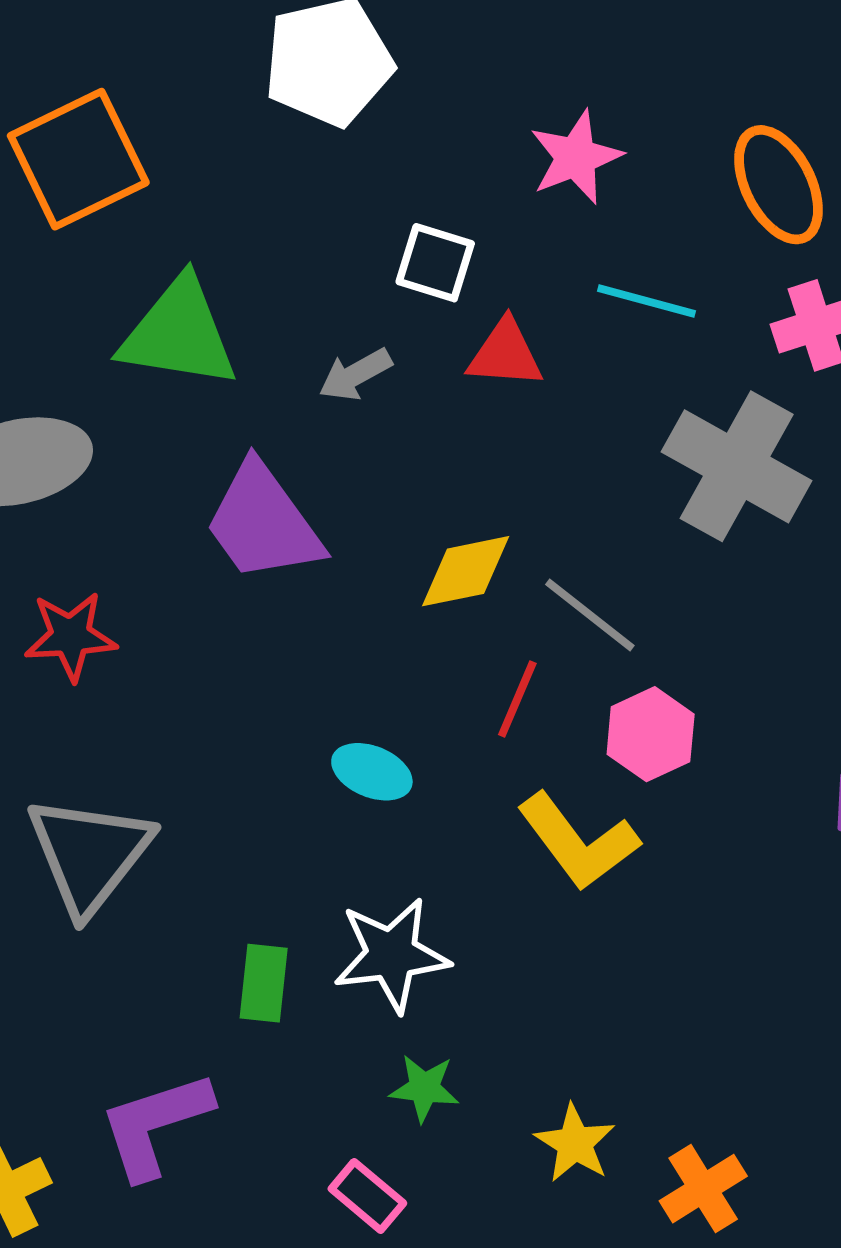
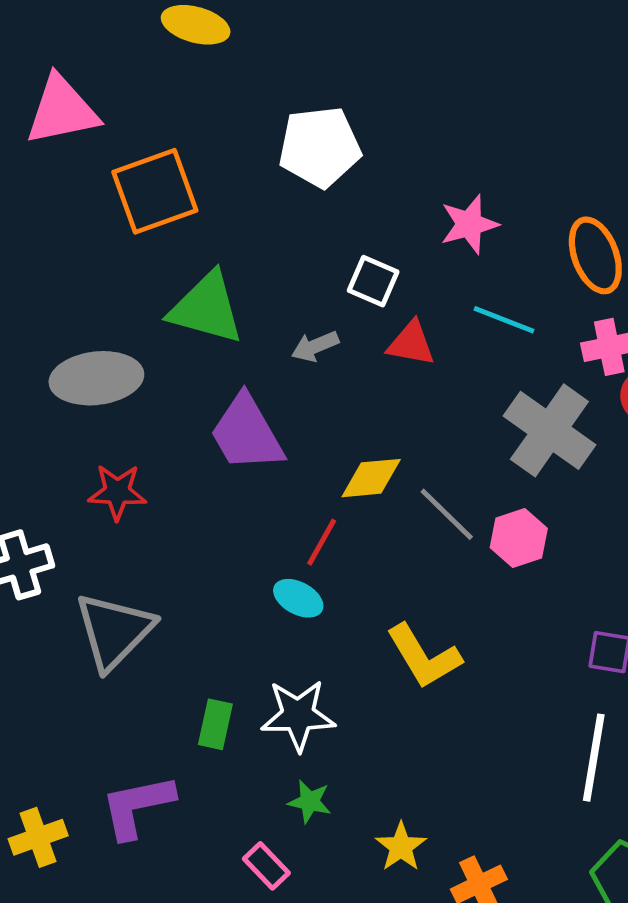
red line: (517, 699) -> (322, 542), moved
pink hexagon: (651, 734) -> (519, 538), moved

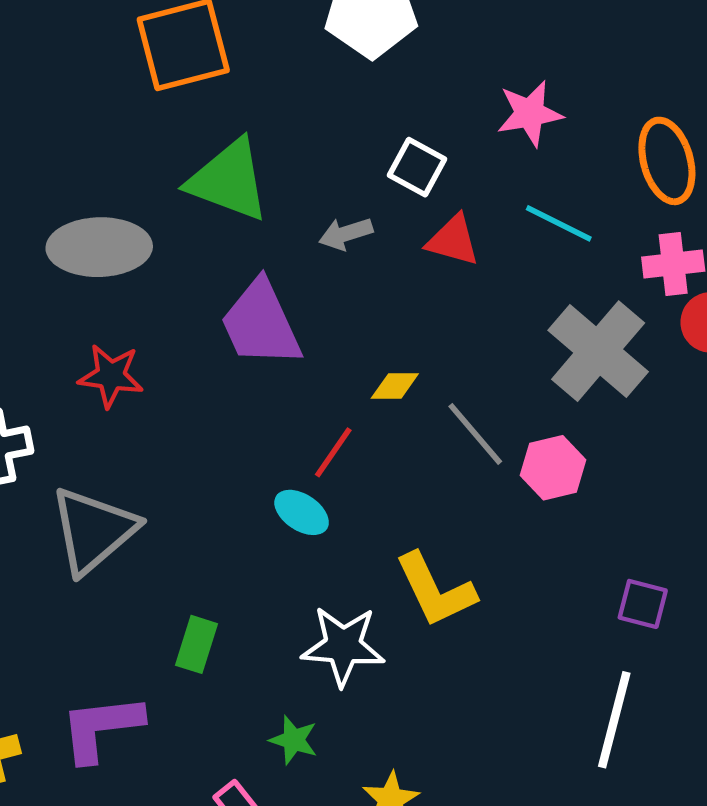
yellow diamond: (371, 478) -> (395, 386), size x0.7
white star: (298, 715) -> (343, 646), moved

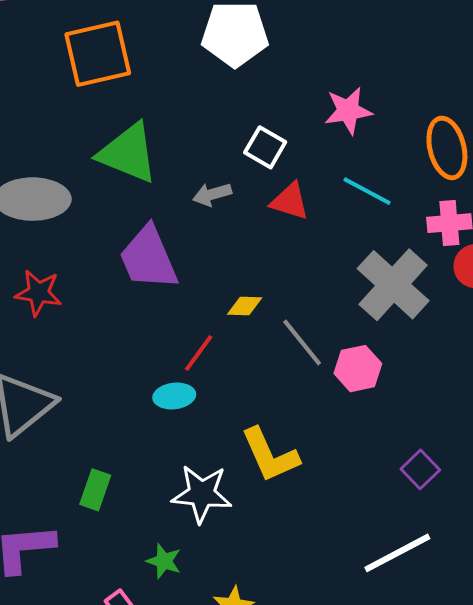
cyan ellipse: (302, 512) -> (174, 396), turned -42
purple square: (643, 604) -> (420, 469), turned 30
white line: (614, 720) -> (397, 553), turned 46

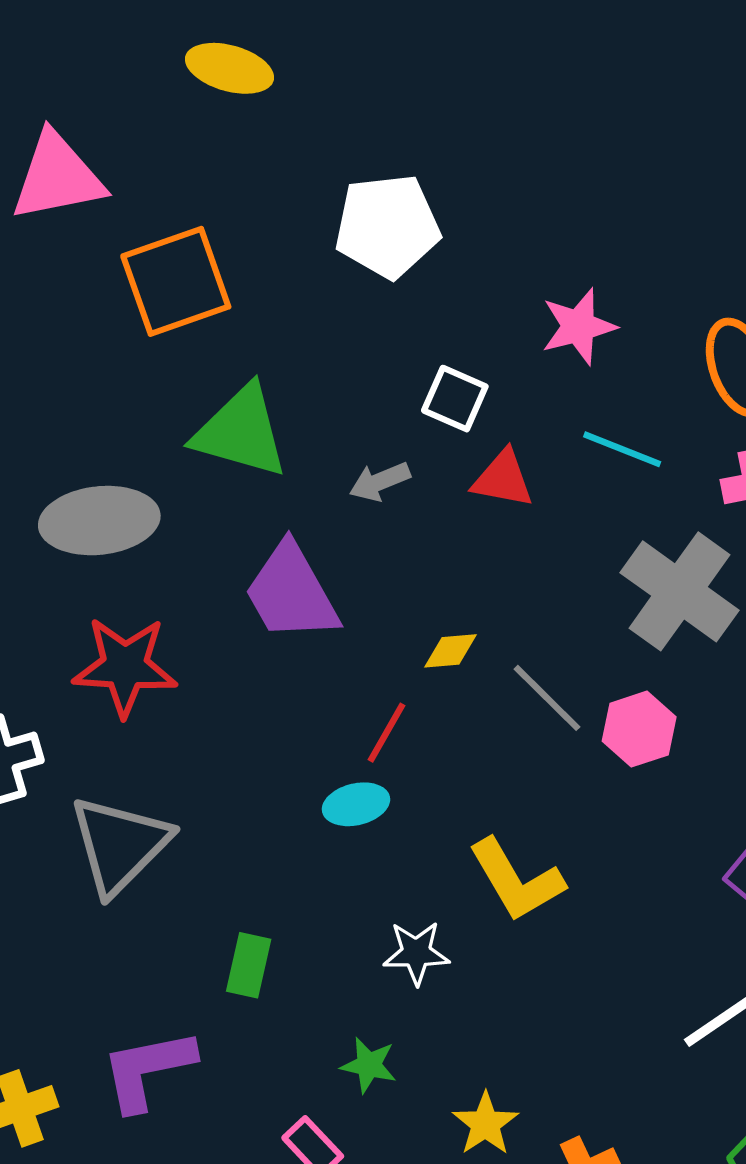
red star: (38, 293) -> (125, 666), size x1.4
white star: (202, 494) -> (416, 953), size x0.7

